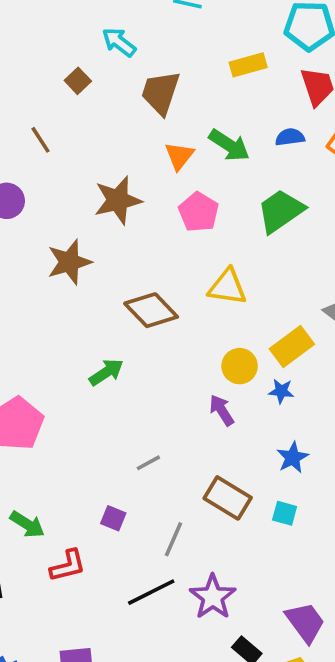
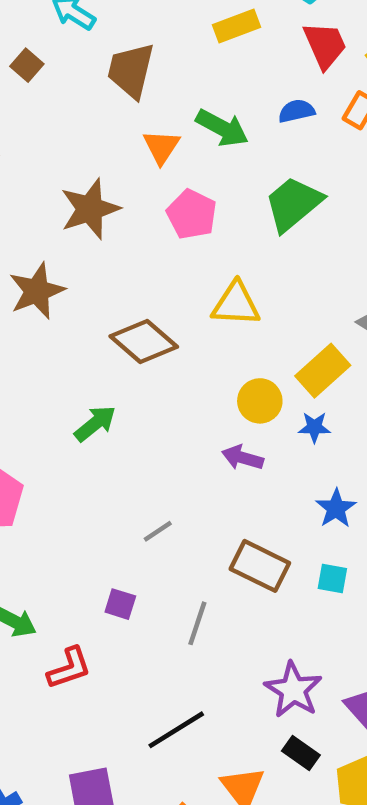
purple arrow: (222, 410) -> (243, 458), turned -36
black line: (151, 592) -> (176, 730), moved
purple star: (213, 597) -> (293, 690), moved

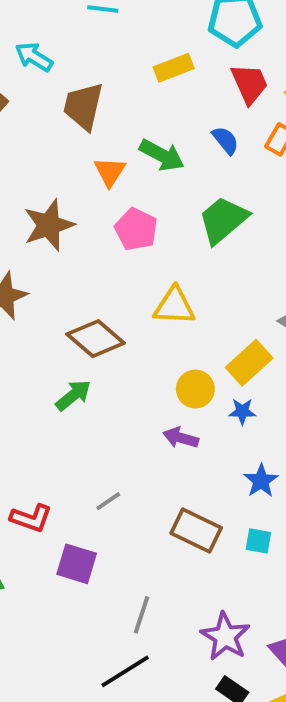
blue semicircle: (296, 111) -> (225, 140), turned 64
green arrow: (95, 424) -> (73, 395), moved
purple square: (120, 604) -> (77, 564), size x1.5
gray line: (197, 623) -> (142, 615), moved
red L-shape: (69, 668) -> (31, 518), moved, turned 39

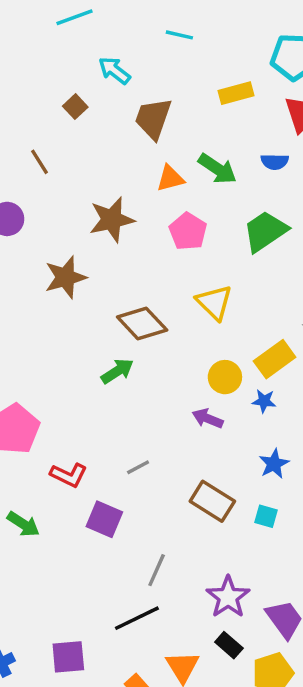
blue semicircle: (225, 140) -> (275, 162), turned 124
orange triangle: (110, 172) -> (170, 178), turned 36
yellow triangle: (174, 306) -> (214, 302), turned 36

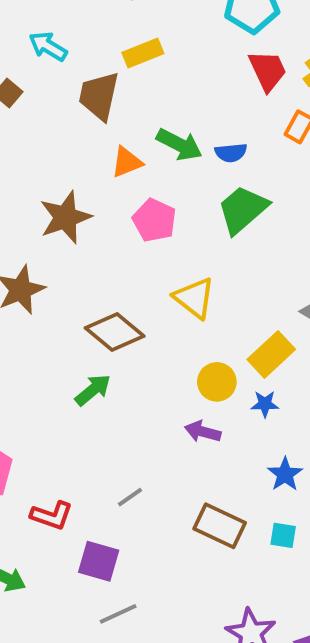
yellow rectangle: (236, 93) -> (143, 53), moved
blue semicircle: (275, 162) -> (231, 153), moved
gray line: (157, 570) -> (118, 614), moved, turned 48

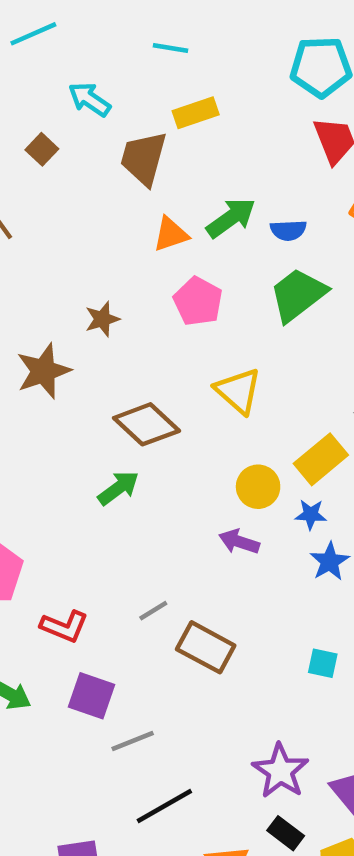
green arrow: (179, 145) -> (231, 218), turned -66
brown star: (65, 217) -> (102, 319), moved, size x0.6
blue star: (285, 474) -> (330, 561), moved
brown rectangle: (220, 526) -> (206, 647), moved
purple square: (99, 561) -> (92, 696), moved

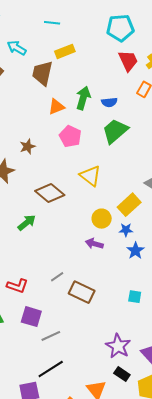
green arrow: (231, 218) -> (83, 98), turned -35
green arrow: (118, 488) -> (27, 223), moved
black line: (164, 806) -> (51, 369), moved

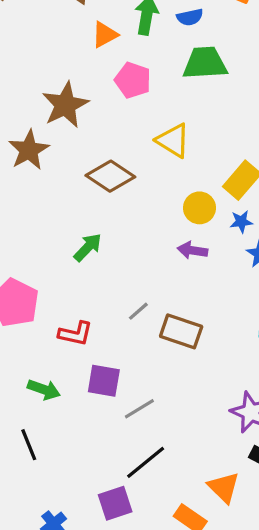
green trapezoid: (115, 131) -> (205, 63), turned 44
brown star: (28, 147) -> (65, 105), size x1.8
green arrow: (27, 223) -> (88, 247), moved

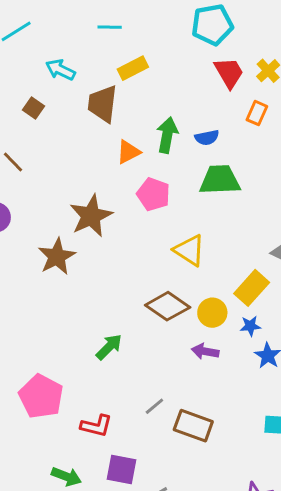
brown diamond: (110, 176) -> (168, 306), moved

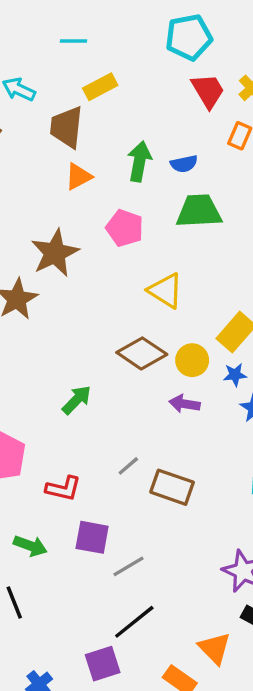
orange triangle: (128, 152) -> (78, 177), moved

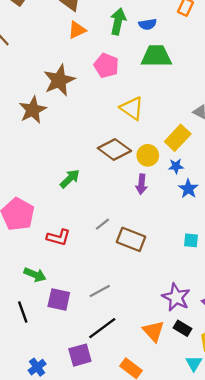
purple arrow: (184, 404) -> (142, 184), turned -96
purple square: (92, 537) -> (59, 299), moved
orange triangle: (215, 648) -> (153, 331), moved

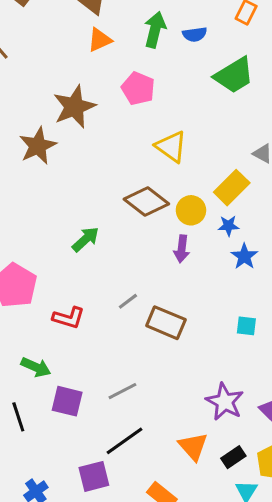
green trapezoid: (156, 56) -> (234, 75), moved, turned 148
black rectangle: (183, 328) -> (233, 457), moved, turned -66

